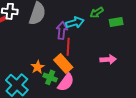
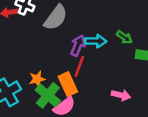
green arrow: (97, 13) -> (124, 37), turned -128
green cross: (50, 77) -> (48, 95), size x1.5

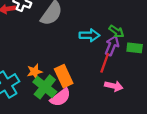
purple arrow: (78, 46) -> (112, 46), moved
red line: (79, 66) -> (105, 63), moved

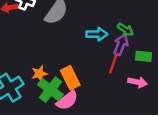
green rectangle: (135, 48) -> (143, 56), moved
pink arrow: (114, 86) -> (138, 82), moved

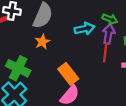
orange star: (39, 74) -> (42, 42), moved
green cross: (50, 90) -> (18, 68), moved

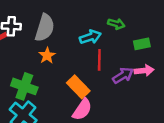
purple arrow: (109, 34) -> (123, 75), moved, turned 54
red line: (105, 52) -> (99, 60), moved

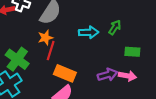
green arrow: (116, 24) -> (115, 27), turned -88
red line: (99, 60) -> (51, 51), moved
orange rectangle: (78, 87) -> (65, 73), turned -40

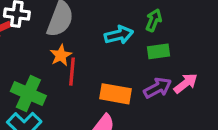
green rectangle: (132, 52) -> (159, 51), moved
orange rectangle: (65, 73) -> (115, 94), moved
pink arrow: (127, 76) -> (186, 83), turned -36

